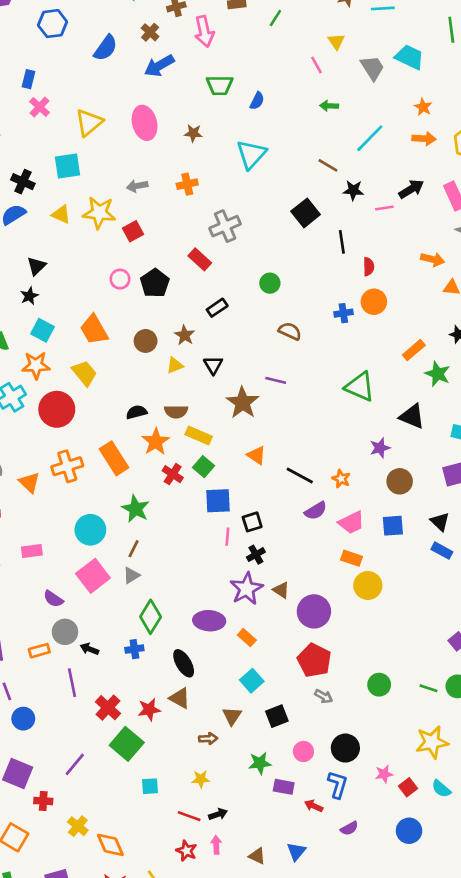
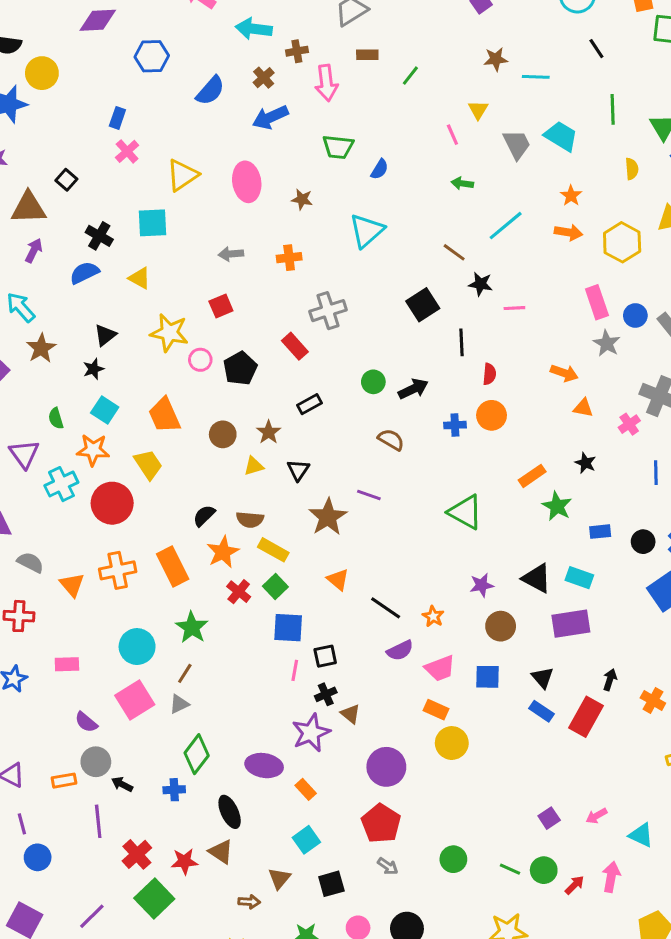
black arrow: (411, 189) -> (413, 389), moved
yellow star: (99, 213) -> (169, 333), moved
black semicircle: (136, 412) -> (204, 516), turned -36
black triangle: (412, 416) -> (537, 578), moved
brown triangle: (281, 590) -> (350, 714), moved

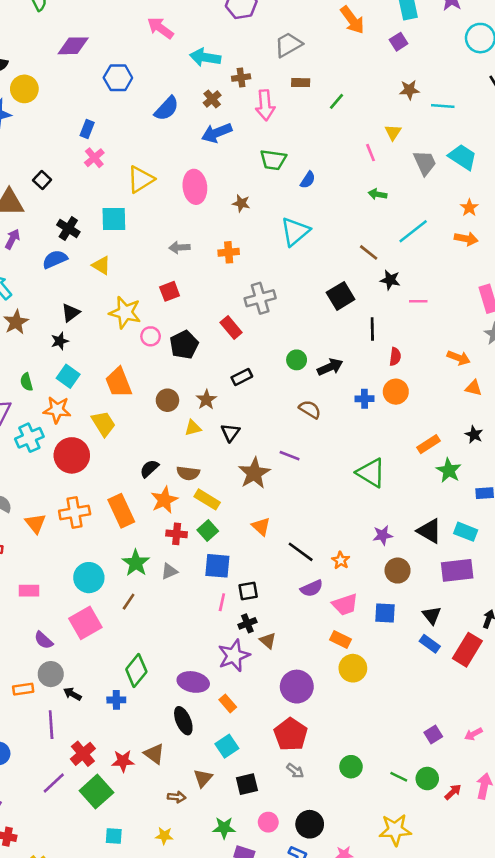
red cross: (239, 592) -> (177, 534), turned -36
gray triangle: (179, 704) -> (169, 571), moved
black ellipse: (230, 812) -> (183, 721), moved
purple line: (92, 916) -> (54, 783), moved

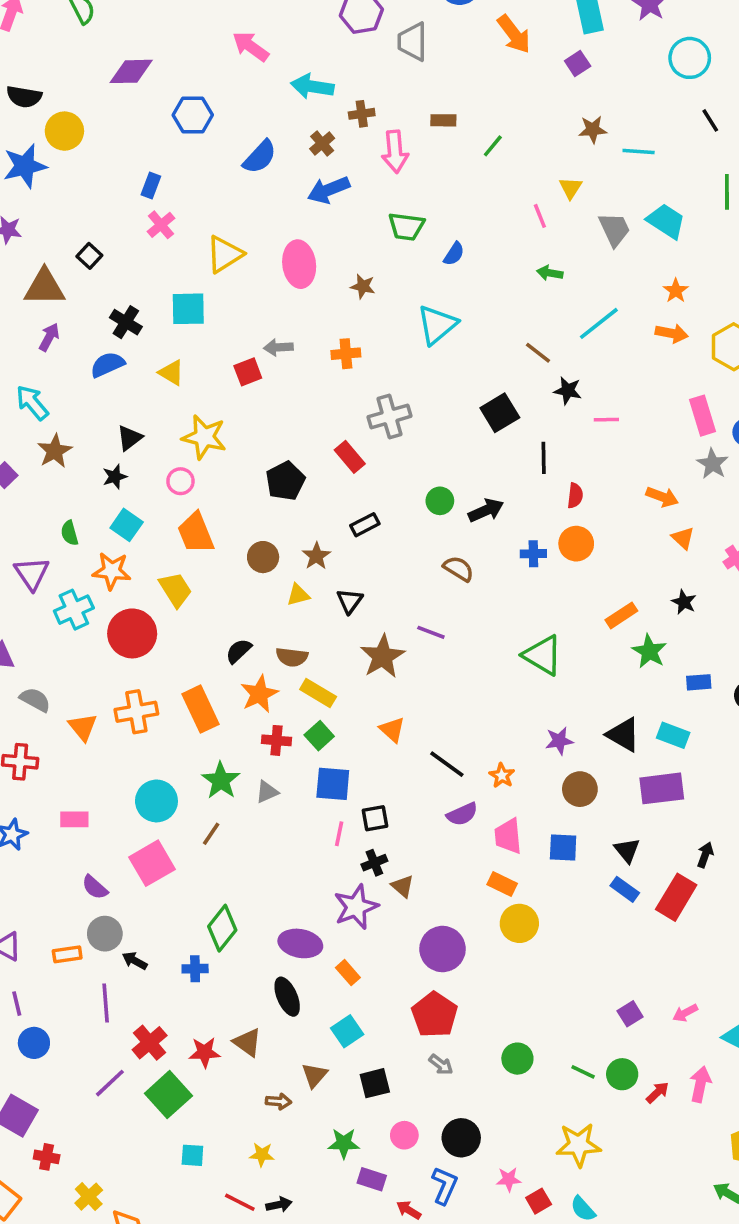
gray trapezoid: (288, 45) -> (412, 42), moved, turned -60
red square: (170, 291) -> (248, 372), moved
pink circle: (151, 336) -> (181, 481), moved
orange triangle: (474, 388) -> (683, 538), turned 30
pink trapezoid: (345, 605) -> (508, 836), turned 104

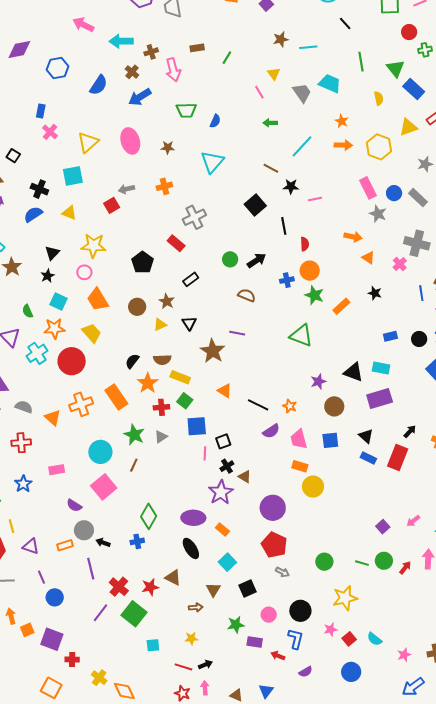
green star: (649, 651) -> (314, 295), moved
black arrow: (705, 855) -> (410, 431), turned 32
yellow star: (578, 1145) -> (345, 598), moved

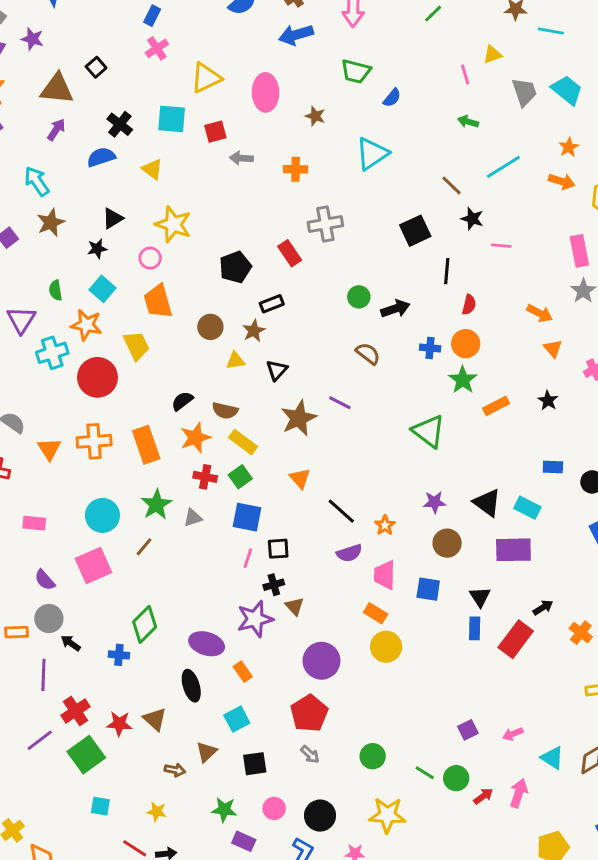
yellow triangle: (274, 74) -> (492, 54), turned 32
red square: (112, 205) -> (215, 132), moved
black rectangle: (191, 279) -> (272, 304), moved
blue rectangle: (368, 458) -> (475, 628), turned 49

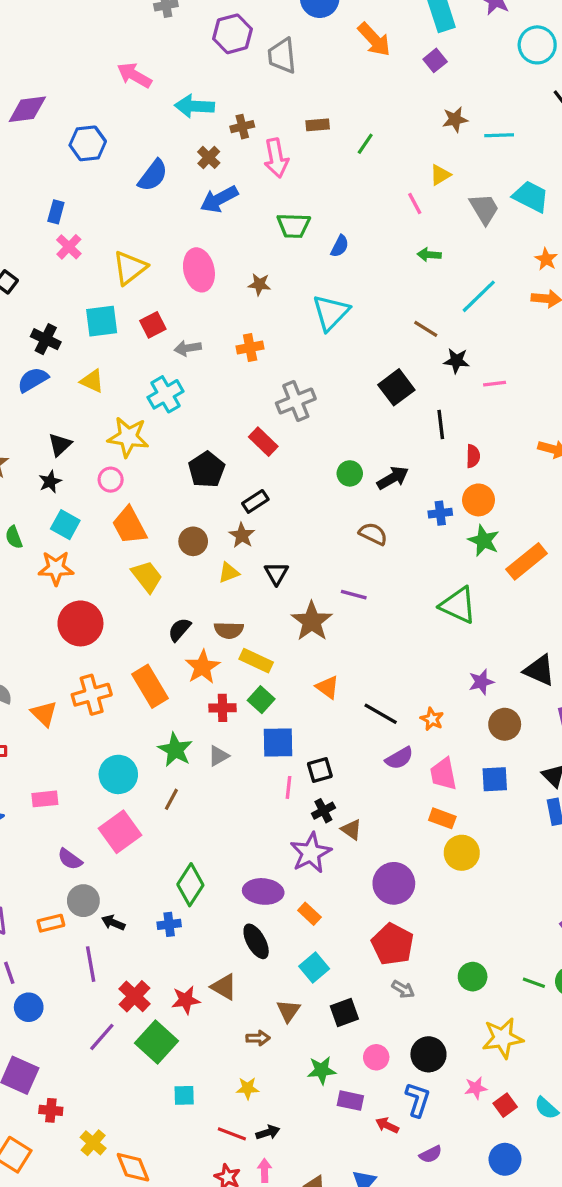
yellow trapezoid: (136, 346) -> (147, 577), moved
cyan cross: (52, 353) -> (166, 394), moved
orange rectangle: (496, 406) -> (527, 561), size x1.4

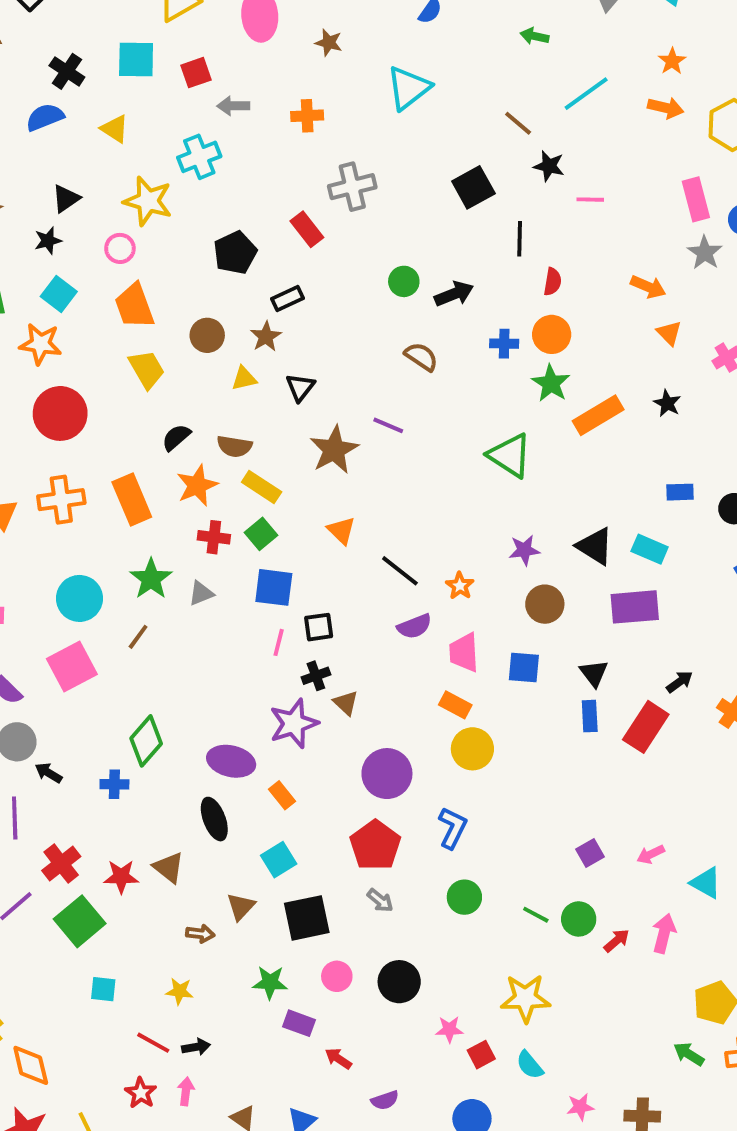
black square: (344, 1012) -> (307, 918), size x1.4
yellow star: (503, 1038) -> (525, 998), moved
blue L-shape: (418, 1100) -> (452, 828), moved

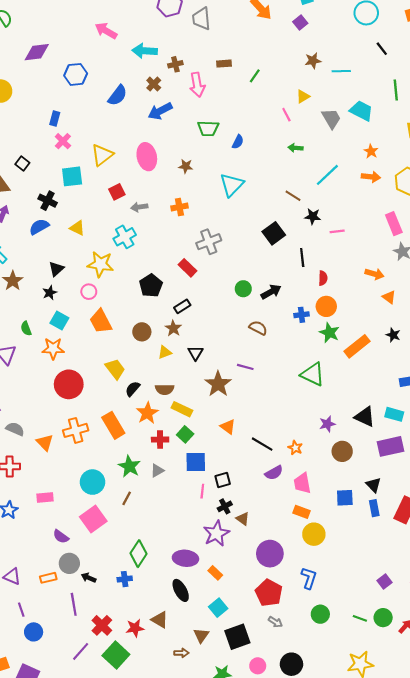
cyan square: (136, 59) -> (72, 176), moved
yellow trapezoid: (147, 369) -> (115, 369), moved
blue square: (524, 667) -> (345, 498), moved

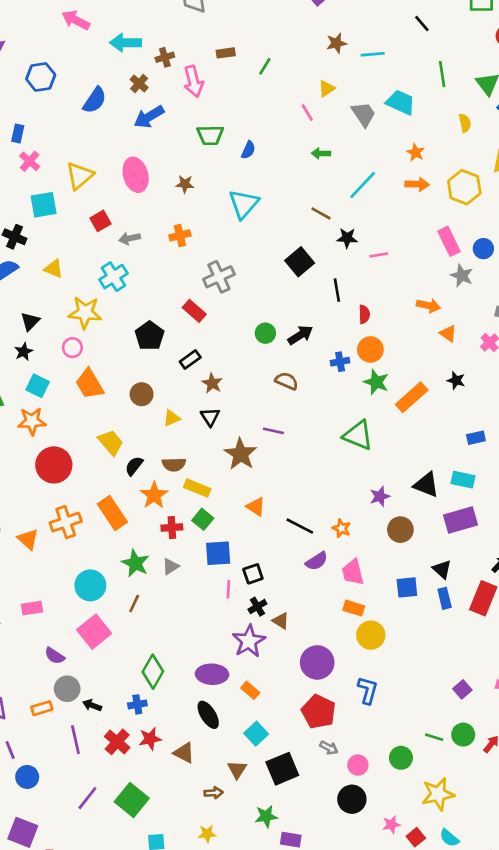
brown star: (173, 328) -> (212, 383), moved
green circle: (320, 614) -> (401, 758), moved
red cross: (102, 625) -> (117, 742), moved
red star: (135, 628) -> (150, 739), moved
pink circle: (258, 666) -> (358, 765), moved

